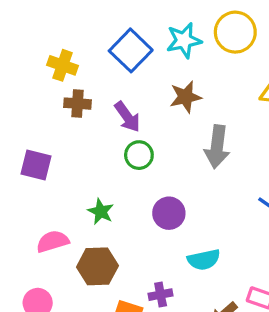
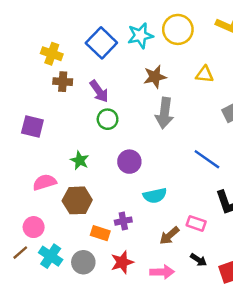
brown star: (185, 97) -> (155, 77), moved

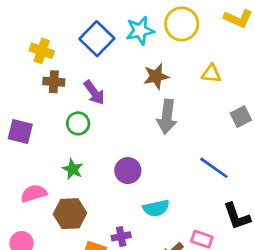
green circle: (108, 119) -> (78, 123), moved

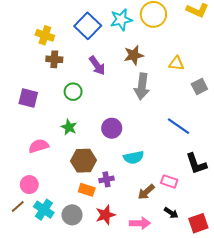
yellow triangle: (211, 74) -> (176, 63), moved
purple arrow: (94, 93) -> (97, 66), moved
brown hexagon: (70, 214) -> (84, 161), moved

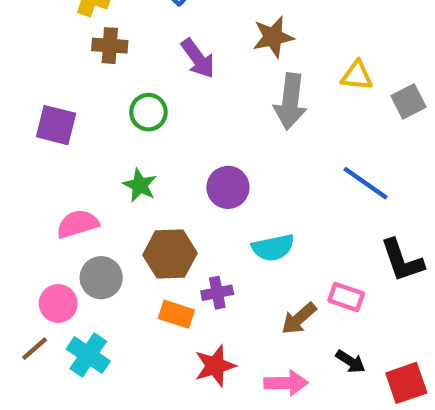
yellow triangle: (176, 63) -> (357, 76), moved
gray circle: (72, 215) -> (101, 278), moved

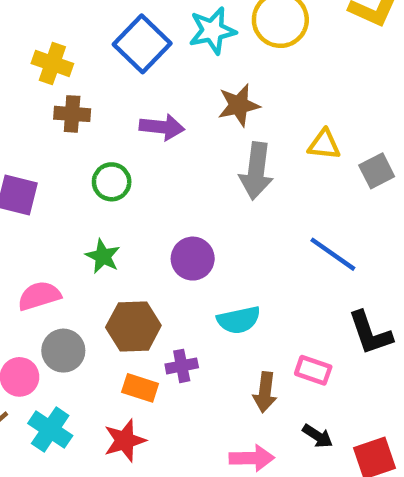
purple arrow: (198, 58) -> (162, 127), turned -48
brown arrow: (299, 319) -> (265, 392), turned -42
red star: (215, 366) -> (125, 440), moved

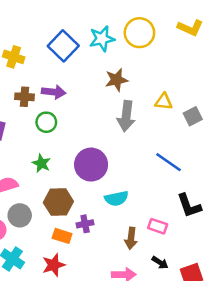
brown cross: (72, 114) -> (25, 97), moved
purple arrow: (162, 127) -> (54, 92), moved
purple circle: (193, 259) -> (91, 165), size x1.4

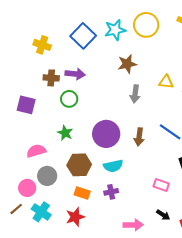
gray arrow: (126, 116) -> (135, 94), size x0.7
cyan semicircle: (116, 198) -> (113, 166), moved
purple cross: (85, 224) -> (111, 192), moved
brown arrow: (131, 238) -> (139, 137), moved

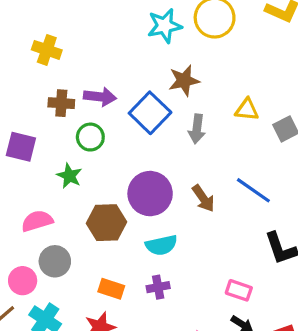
blue square: (83, 36) -> (150, 113), moved
green star: (65, 133) -> (69, 176), moved
brown arrow: (139, 137) -> (203, 198), turned -42
brown hexagon: (79, 165) -> (106, 223), moved
pink rectangle: (161, 185) -> (239, 290), moved

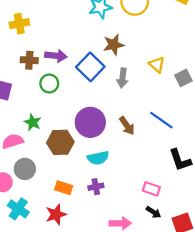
yellow cross: (47, 50) -> (19, 24), turned -30
yellow triangle: (247, 110) -> (157, 65), turned 35
green star: (69, 176) -> (33, 122), moved

